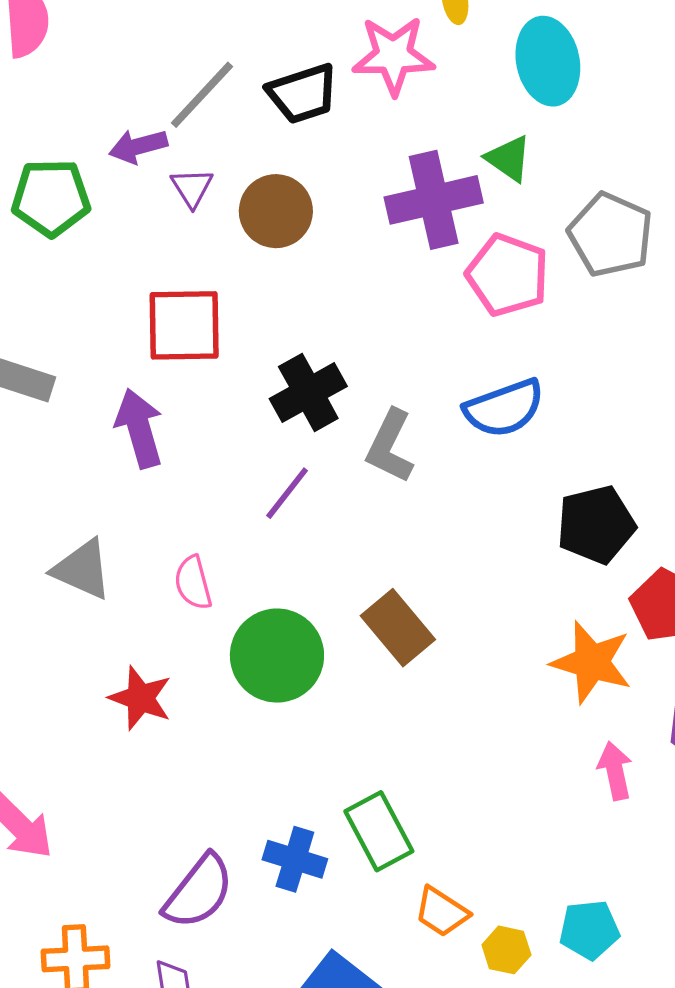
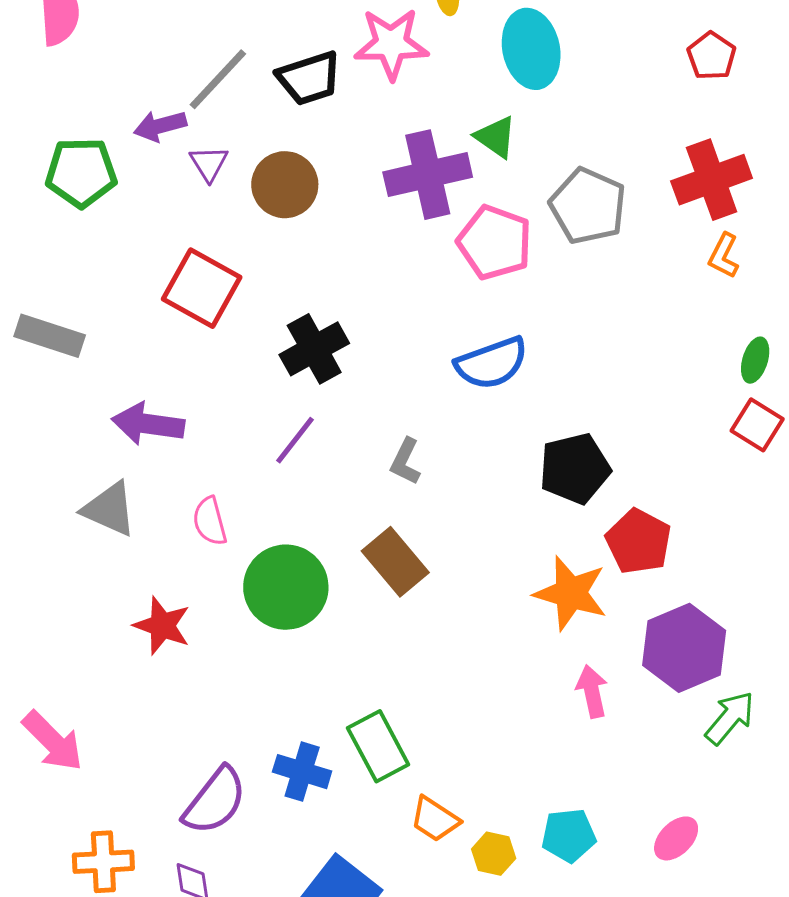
red square: (184, 325) -> (202, 288), turned 30
purple arrow: (139, 428) -> (148, 424), moved, turned -66
gray L-shape: (390, 446) -> (405, 461), moved, size x0.7

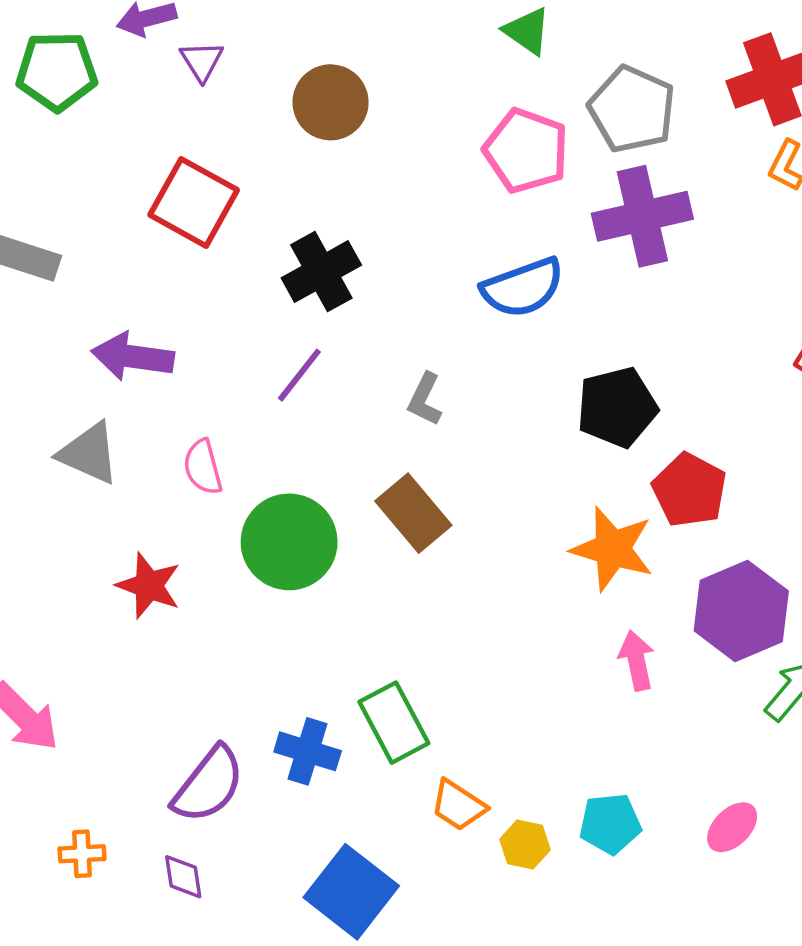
purple cross: (428, 175) -> (642, 216), moved
brown circle: (285, 185) -> (331, 102), moved
orange cross: (103, 862) -> (82, 854), size x0.7

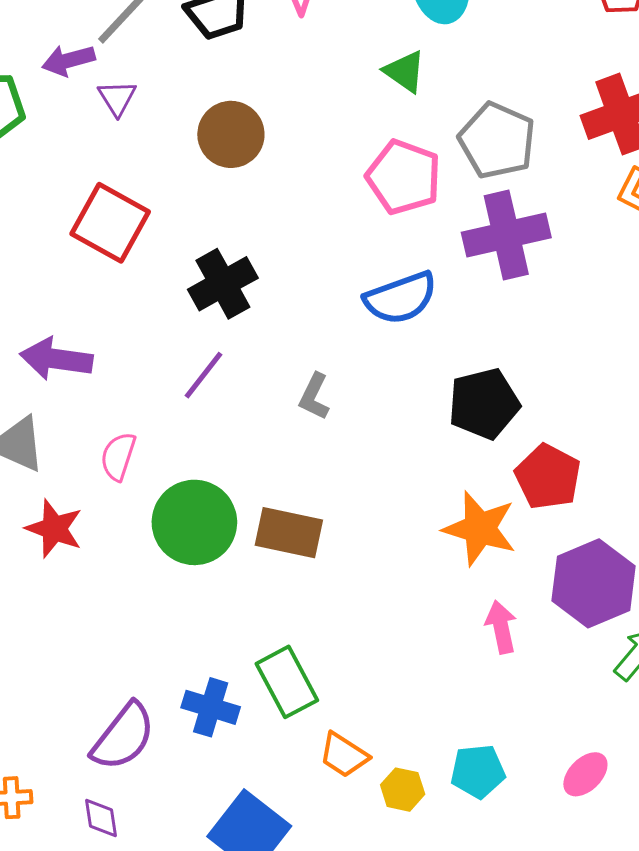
pink semicircle: (203, 467) -> (118, 456), turned 33
brown rectangle: (413, 513) -> (289, 533), moved, turned -38
red star: (149, 586) -> (54, 529), moved

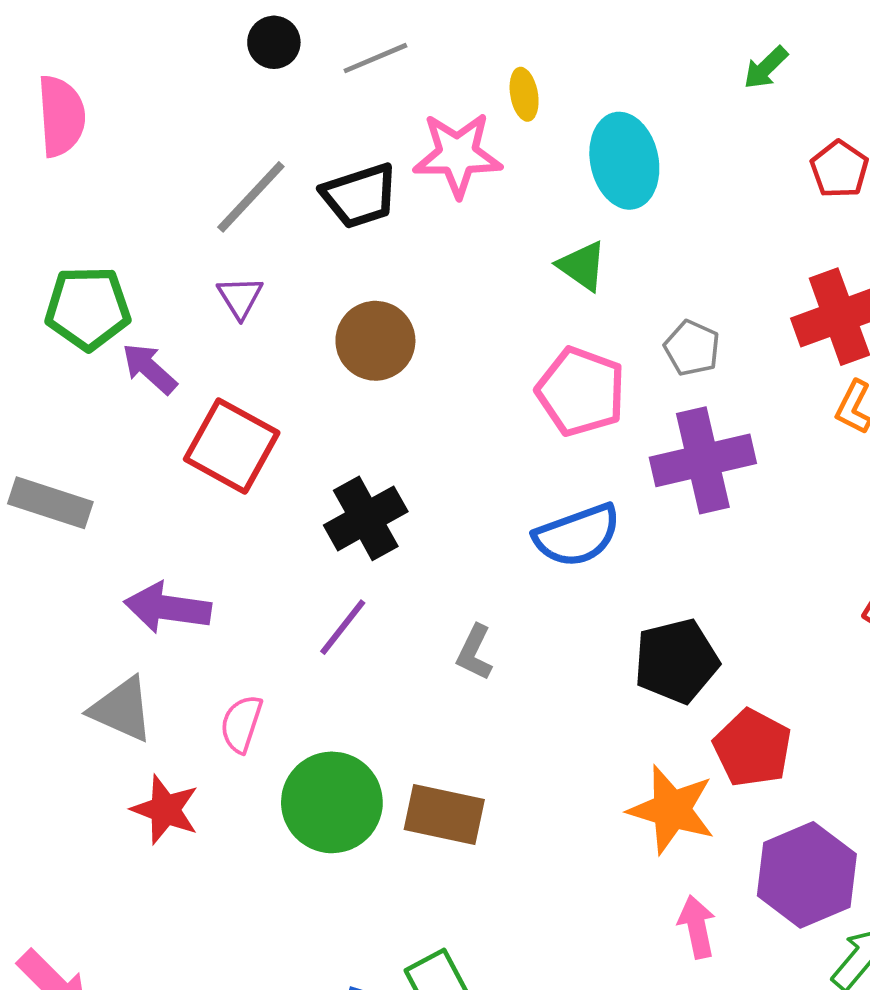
purple arrow: (68, 60) -> (149, 369), moved, turned 57
gray pentagon: (497, 141) -> (692, 348), size x0.6

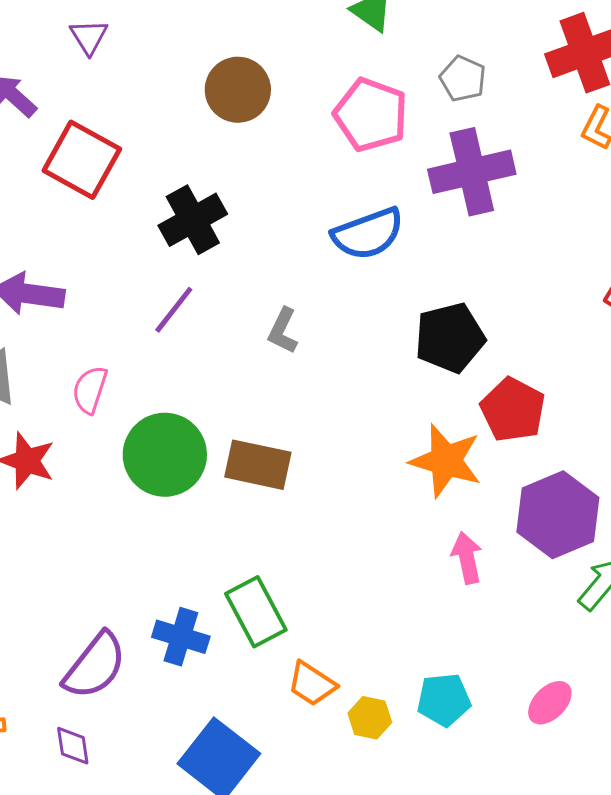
brown circle: (375, 341) -> (238, 90), moved

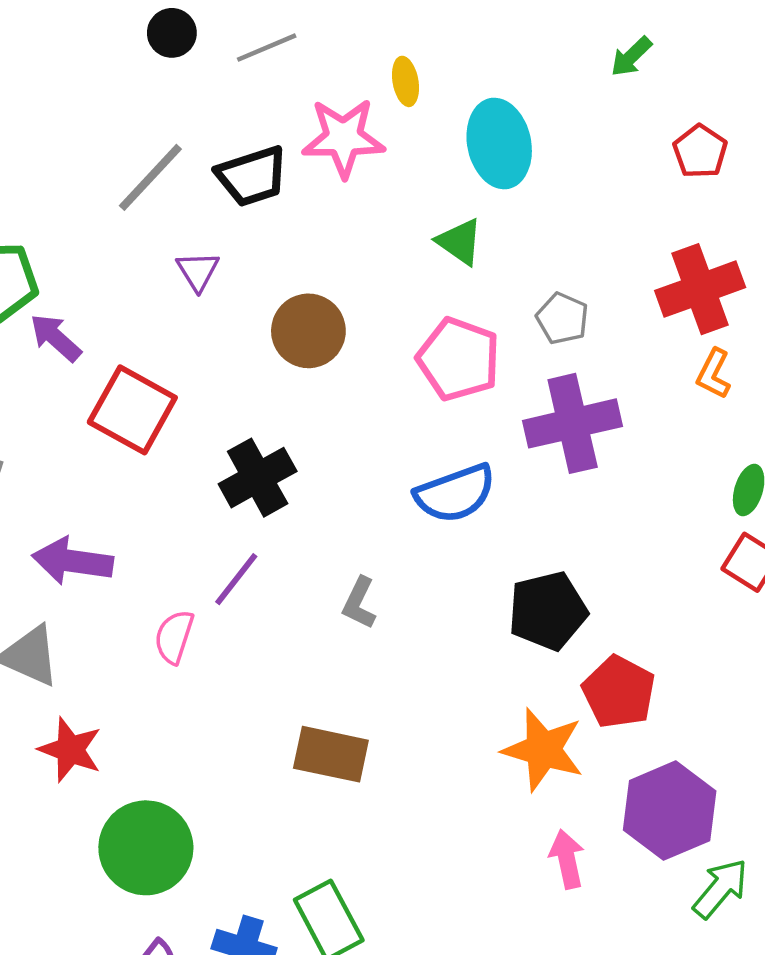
purple triangle: (89, 37) -> (198, 271), moved
pink semicircle: (90, 390) -> (174, 637), moved
green circle: (165, 455) -> (146, 848), moved

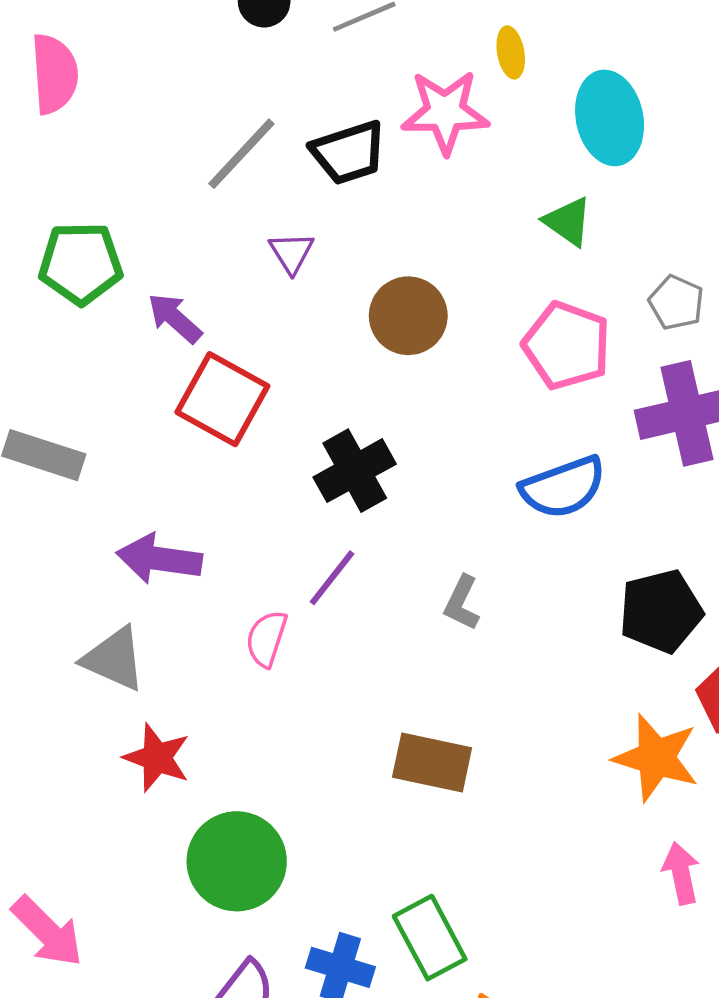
purple arrow: (56, 338) -> (175, 318), moved

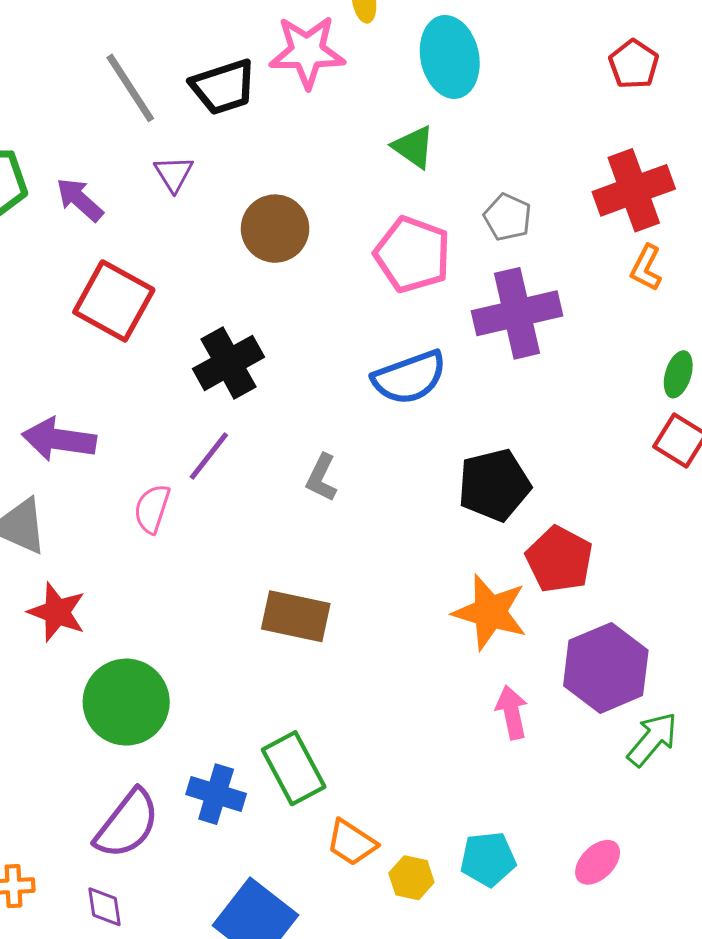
gray line: (241, 154) -> (130, 88), turned -76
purple arrow: (175, 318) -> (80, 200), moved

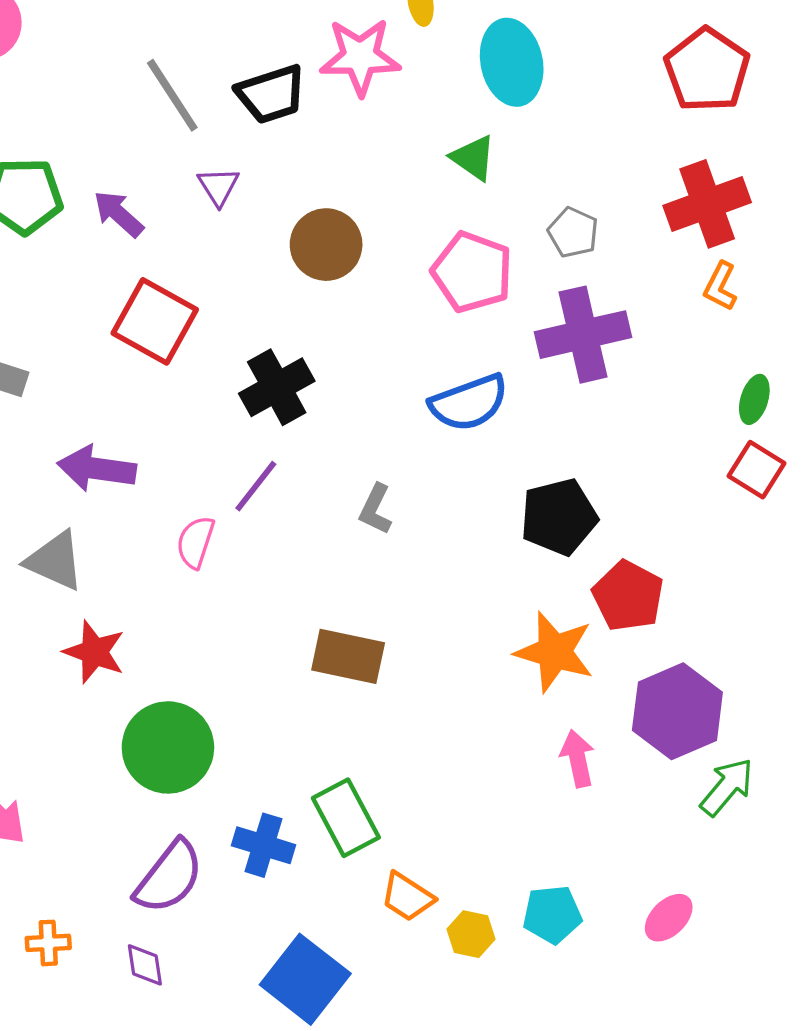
red pentagon: (634, 64) -> (707, 70), size x1.6

